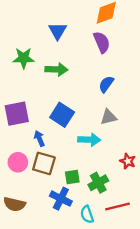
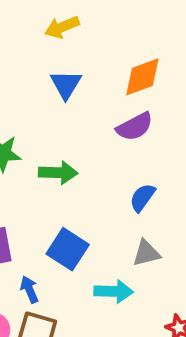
blue triangle: (58, 31) -> (66, 85), moved
purple semicircle: (102, 42) -> (135, 127), turned 85

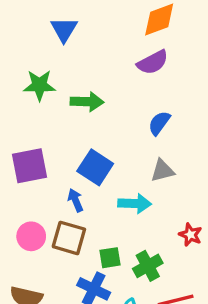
blue triangle: (66, 85) -> (64, 29), moved
blue arrow: (29, 289) -> (76, 200), moved

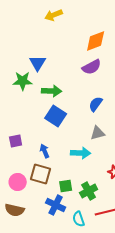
blue triangle: (64, 29) -> (38, 63), moved
purple square: (30, 166) -> (16, 141), moved, size x0.6
blue square: (95, 167) -> (56, 116), moved
pink circle: (31, 236) -> (18, 182), moved

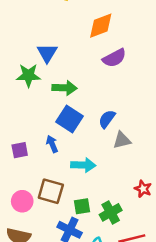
orange diamond: (96, 41) -> (101, 26), moved
blue semicircle: (96, 104) -> (107, 119), moved
blue arrow: (45, 151) -> (52, 144), moved
cyan arrow: (81, 153) -> (83, 165), moved

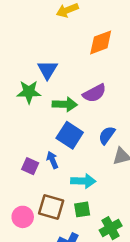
purple semicircle: (114, 58) -> (94, 93), moved
purple square: (20, 150) -> (30, 166), moved, turned 35
green square: (82, 206) -> (82, 209), moved

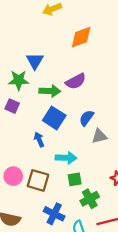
purple square: (30, 166) -> (12, 106), moved
green square: (82, 209) -> (75, 179), moved
pink circle: (23, 217) -> (13, 176), moved

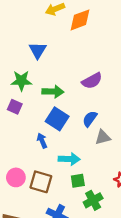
orange diamond: (81, 37) -> (80, 20), moved
blue triangle: (35, 61) -> (38, 50), moved
purple semicircle: (76, 81) -> (92, 81), moved

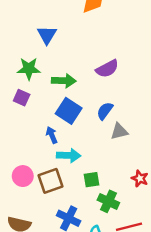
cyan arrow: (69, 159) -> (69, 156), moved
brown square: (41, 182) -> (50, 181), turned -35
green cross: (93, 200) -> (108, 201), turned -36

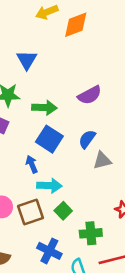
green square: (92, 180) -> (63, 211), moved, turned -35
green cross: (108, 201) -> (91, 233), turned -30

